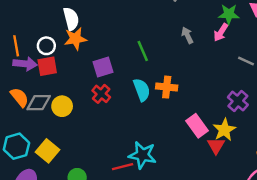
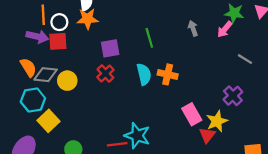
orange line: (16, 46) -> (43, 15), moved
cyan hexagon: (16, 146) -> (33, 100), moved

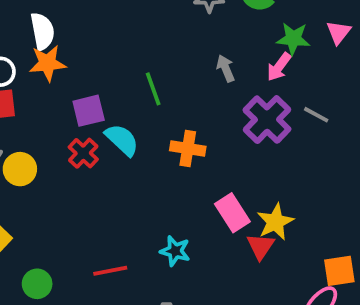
cyan semicircle: (144, 74) -> (122, 140), moved, turned -30
purple cross: (233, 96) -> (267, 120), moved, size x1.4
cyan star: (137, 136) -> (175, 251), moved, size x0.7

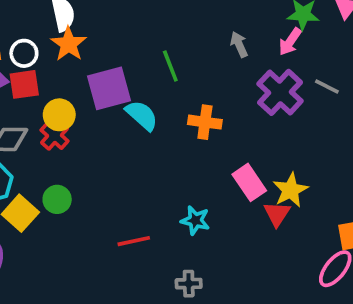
orange star: (48, 63) -> (69, 44), turned -30
purple square: (89, 111) -> (109, 88), size x1.4
red cross: (83, 153) -> (55, 136), moved
yellow circle: (20, 169) -> (59, 115), moved
green circle: (37, 284) -> (57, 199), moved

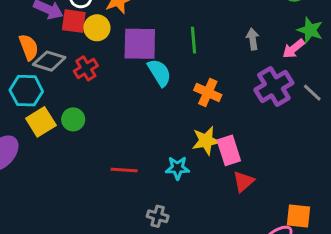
yellow circle: (59, 115) -> (97, 28), moved
yellow star: (290, 190) -> (206, 141), moved
cyan star: (195, 220) -> (178, 168), turned -30

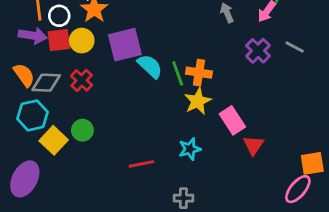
green line: (193, 40) -> (178, 73), moved
purple cross: (274, 86) -> (258, 51), size x0.7
yellow star: (206, 141) -> (198, 101), moved

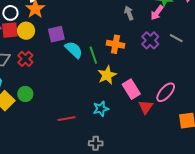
purple square: (125, 45) -> (56, 34), size x0.7
orange cross: (199, 73) -> (115, 44), moved
pink ellipse: (298, 189) -> (166, 92), moved

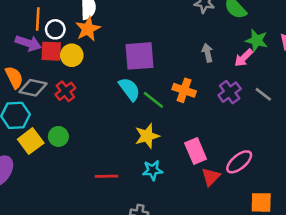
purple square: (56, 34) -> (139, 56), moved, size x1.4
green line: (93, 55) -> (153, 100), turned -42
yellow star: (107, 75) -> (147, 136), moved

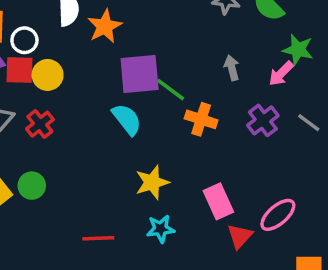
orange star: (88, 29) -> (105, 26), moved
green line: (153, 100) -> (171, 90), moved

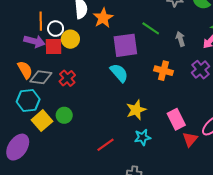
yellow circle: (48, 75) -> (70, 39), moved
green line: (171, 90) -> (151, 28), moved
red line: (98, 238) -> (105, 145), turned -30

